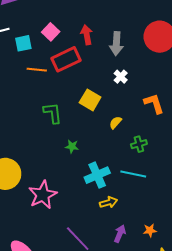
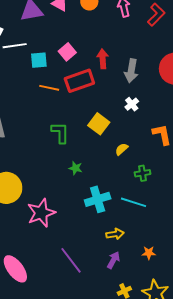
yellow arrow: (109, 202) -> (115, 234), moved
orange star: (150, 230) -> (149, 253), moved

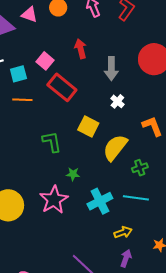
red arrow: (103, 59) -> (81, 49), moved
red rectangle: (79, 81) -> (62, 87), turned 68
orange line: (49, 88) -> (22, 100), moved
yellow semicircle: (122, 149) -> (115, 148), size x2.0
pink star: (41, 213) -> (54, 200), moved

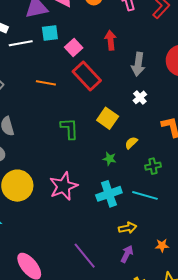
cyan square: (18, 74) -> (50, 33), moved
yellow semicircle: (115, 148) -> (131, 143), size x0.5
green star: (73, 174) -> (110, 159), moved

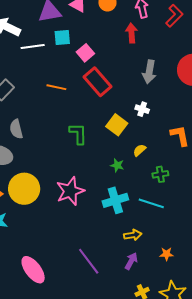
red arrow: (110, 40) -> (132, 33), moved
white cross: (140, 97) -> (142, 109), moved, turned -32

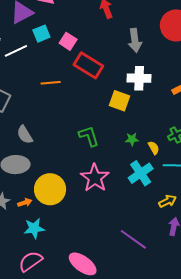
white cross: (142, 109) -> (139, 78), size x1.6
green L-shape: (78, 134) -> (89, 136), moved
yellow semicircle: (139, 150) -> (154, 148), moved, turned 120

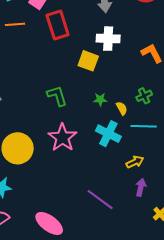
red rectangle: (88, 65) -> (58, 25), turned 40
orange line: (51, 83) -> (15, 24), moved
cyan cross: (141, 173) -> (108, 134), turned -30

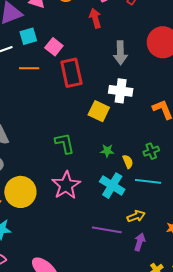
purple line: (100, 200) -> (107, 230), moved, turned -32

